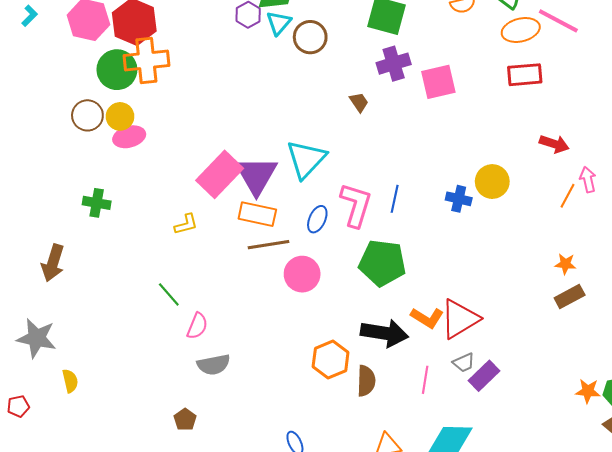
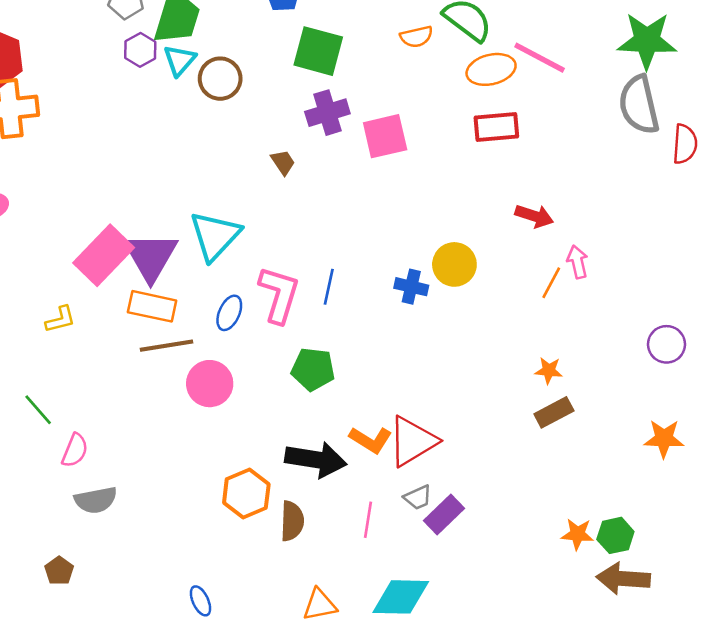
green pentagon: (382, 263) -> (313, 369), size x0.7

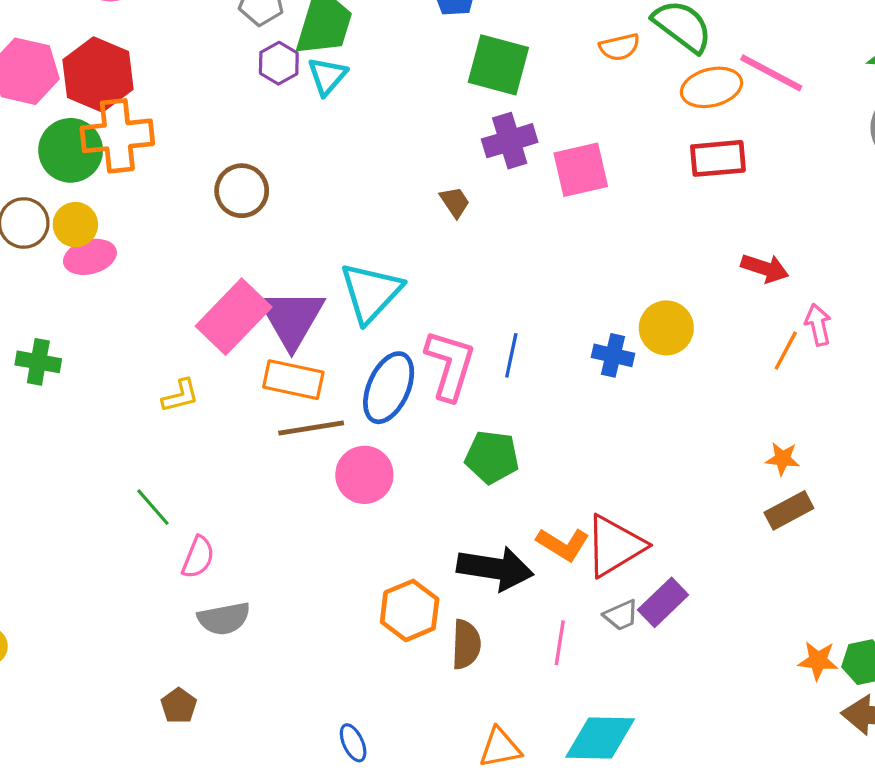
brown circle: (220, 79) -> (242, 191), moved
blue ellipse: (229, 313) -> (389, 388), size x1.6
purple rectangle: (444, 514) -> (663, 602), moved

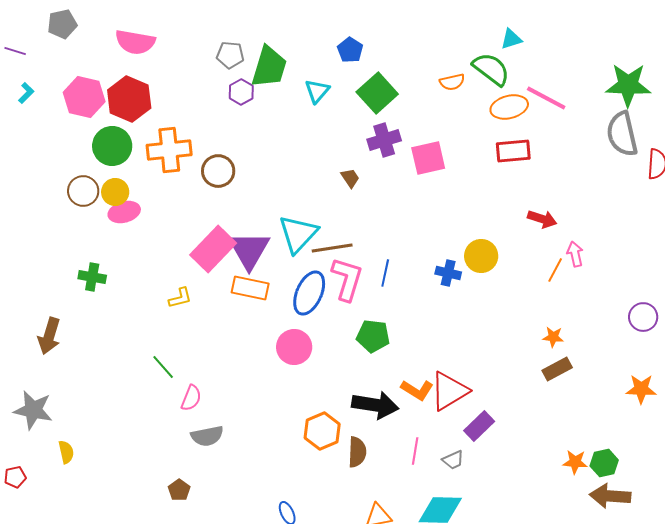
green square: (498, 65) -> (377, 93), turned 33
cyan triangle: (327, 76) -> (317, 91), moved
orange cross: (117, 136) -> (169, 150), moved
brown line: (311, 428) -> (332, 248), moved
gray trapezoid: (621, 615) -> (453, 460), moved

